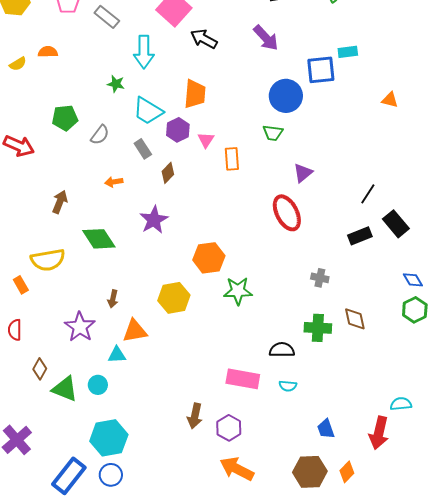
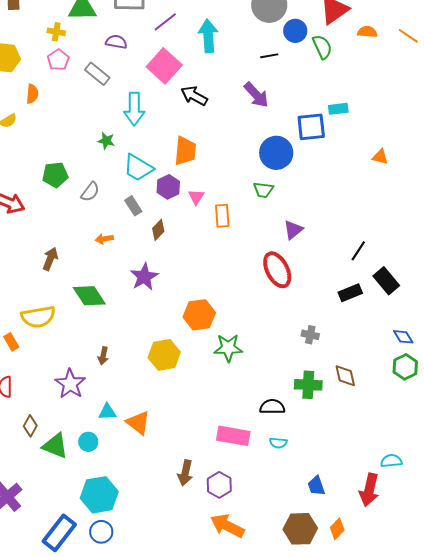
orange semicircle: (48, 52) -> (32, 94), moved, turned 96
orange triangle: (135, 331) -> (138, 423), moved, turned 48

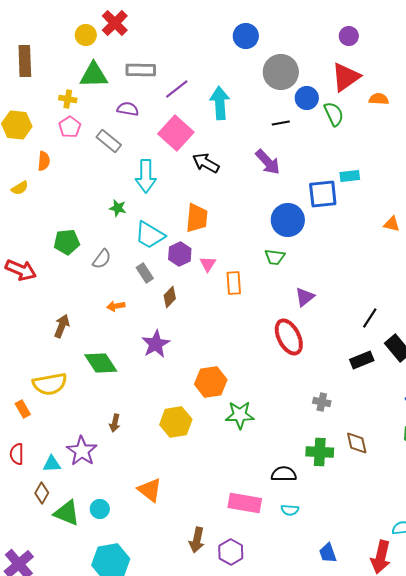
cyan triangle: (107, 412) -> (52, 464), moved

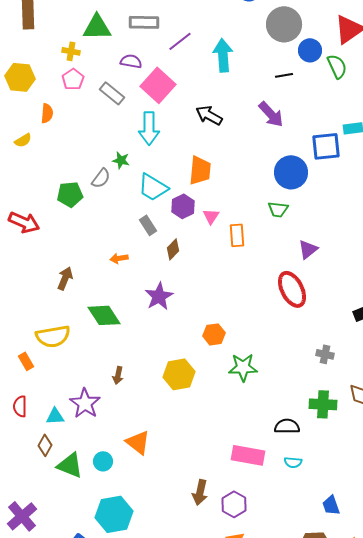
pink square: (176, 133) -> (158, 85), moved
gray semicircle: (102, 259) -> (101, 178), moved
orange hexagon: (211, 382) -> (214, 334), size x0.7
orange triangle: (150, 490) -> (138, 442), moved

